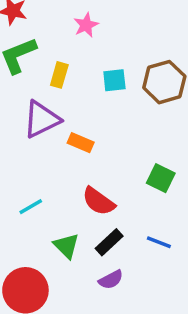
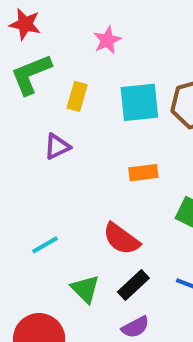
cyan square: (114, 80) -> (139, 102), size x1.5
purple triangle: (41, 119) -> (57, 147), size x0.6
orange rectangle: (81, 143) -> (143, 173), moved, turned -30

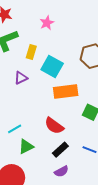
cyan square: (139, 102) -> (52, 67), moved, turned 35
orange rectangle: (143, 173) -> (66, 91), size x1.6
green triangle: (85, 289) -> (26, 147), moved, turned 49

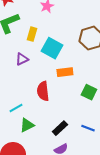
orange rectangle: (66, 91) -> (65, 72), size x0.7
red semicircle: (54, 126) -> (43, 91), moved, turned 48

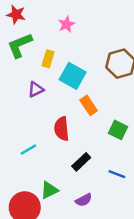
orange rectangle: (65, 72) -> (89, 105), turned 63
green triangle: (27, 125) -> (49, 190), moved
black rectangle: (60, 128) -> (81, 162), moved

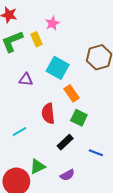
yellow rectangle: (48, 59) -> (37, 39), moved, turned -40
purple triangle: (36, 89) -> (26, 80), turned 32
green square: (118, 130) -> (79, 118), moved

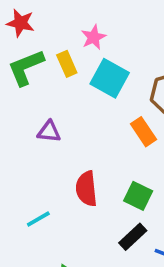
cyan square: (58, 68) -> (110, 78), moved
orange rectangle: (72, 93) -> (143, 132), moved
black rectangle: (65, 142) -> (133, 237), moved

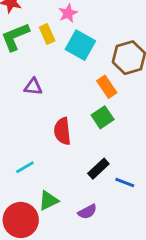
green square: (138, 196) -> (103, 117), moved, turned 30
cyan line: (38, 219) -> (25, 167), moved

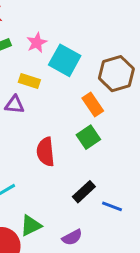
pink star: (68, 13) -> (37, 43), moved
yellow rectangle: (47, 34) -> (29, 81), moved, turned -48

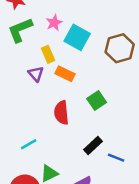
yellow rectangle: (29, 81) -> (48, 54), turned 49
purple triangle: (15, 105) -> (36, 74), turned 42
orange rectangle: (93, 105) -> (65, 74), moved, turned -30

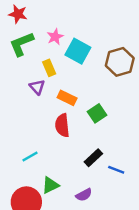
orange rectangle: (65, 74) -> (67, 98), moved

